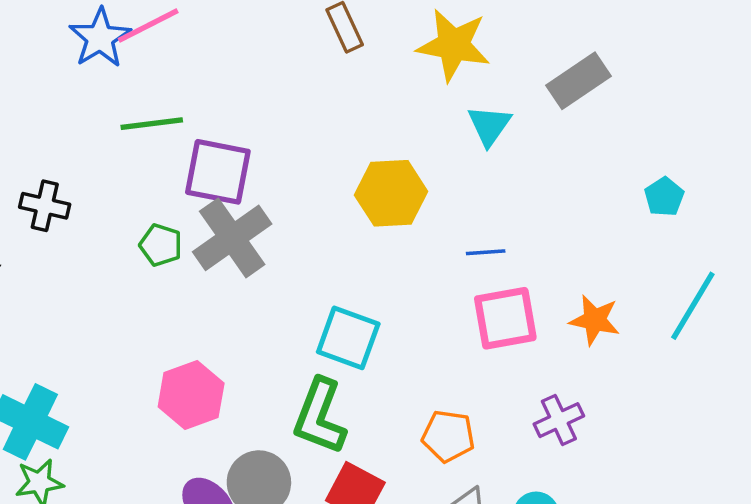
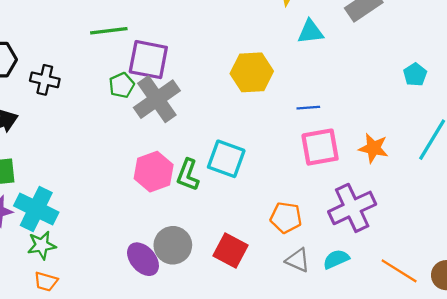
cyan triangle: (489, 125) -> (310, 32), turned 48
green pentagon: (161, 245) -> (122, 85), moved, turned 30
pink hexagon: (191, 395) -> (154, 172), moved
green L-shape: (320, 416) -> (188, 175), moved, size x0.7
purple cross: (559, 420) -> (352, 208), size x1.6

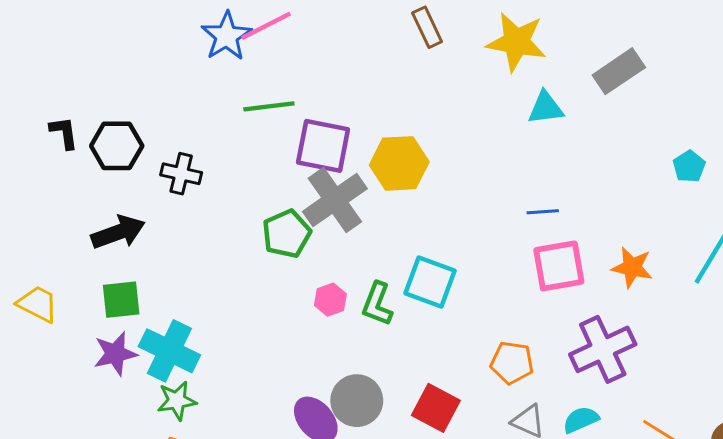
yellow hexagon: (252, 72) -> (399, 163), moved
green pentagon: (122, 85) -> (287, 234), moved, size x1.4
pink hexagon: (154, 172) -> (330, 300), size x0.6

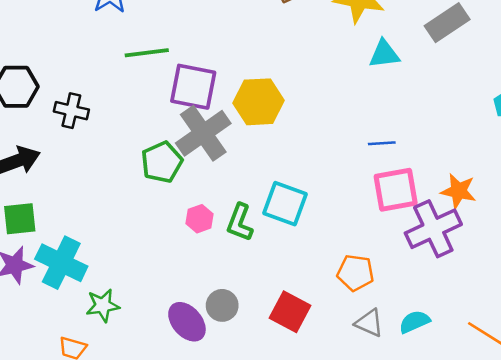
purple cross: (603, 349) -> (433, 229), moved
green star: (177, 401) -> (103, 305), moved
gray circle: (357, 401) -> (222, 305), size x0.7

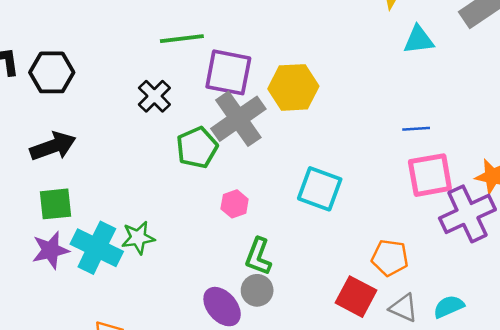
black cross: (71, 111) -> (154, 96), moved, turned 32
green L-shape: (240, 222) -> (258, 256), moved
green star: (103, 305) -> (138, 238), moved
red square: (290, 312) -> (356, 297), moved

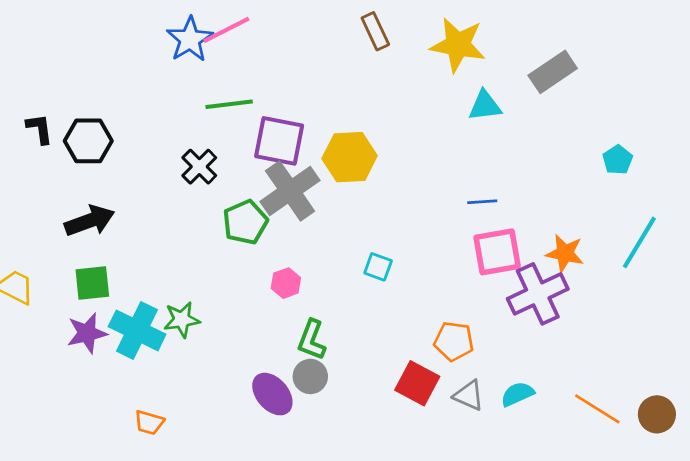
cyan square: (320, 189) -> (378, 267), size x0.6

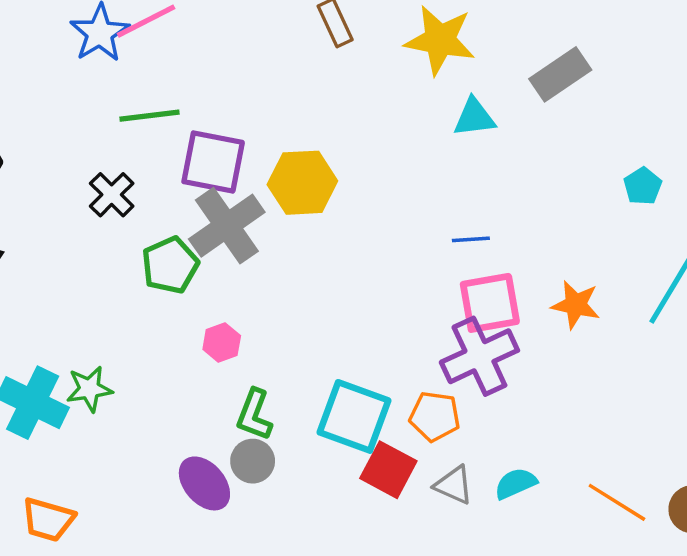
cyan square: (378, 267) -> (354, 416), moved, size x2.0
purple cross: (538, 294) -> (479, 356), moved
orange trapezoid: (149, 422) -> (48, 520), size x1.4

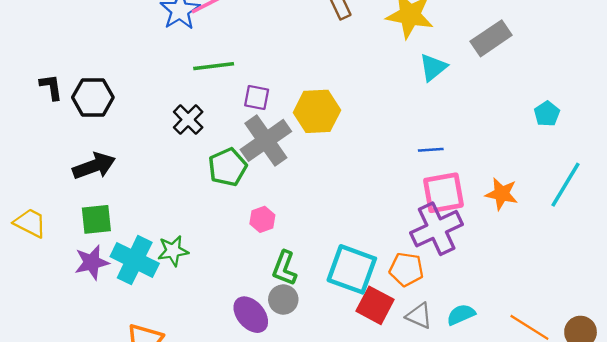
cyan triangle: (474, 117) -> (433, 67), turned -32
purple square: (213, 162) -> (257, 97), size x0.6

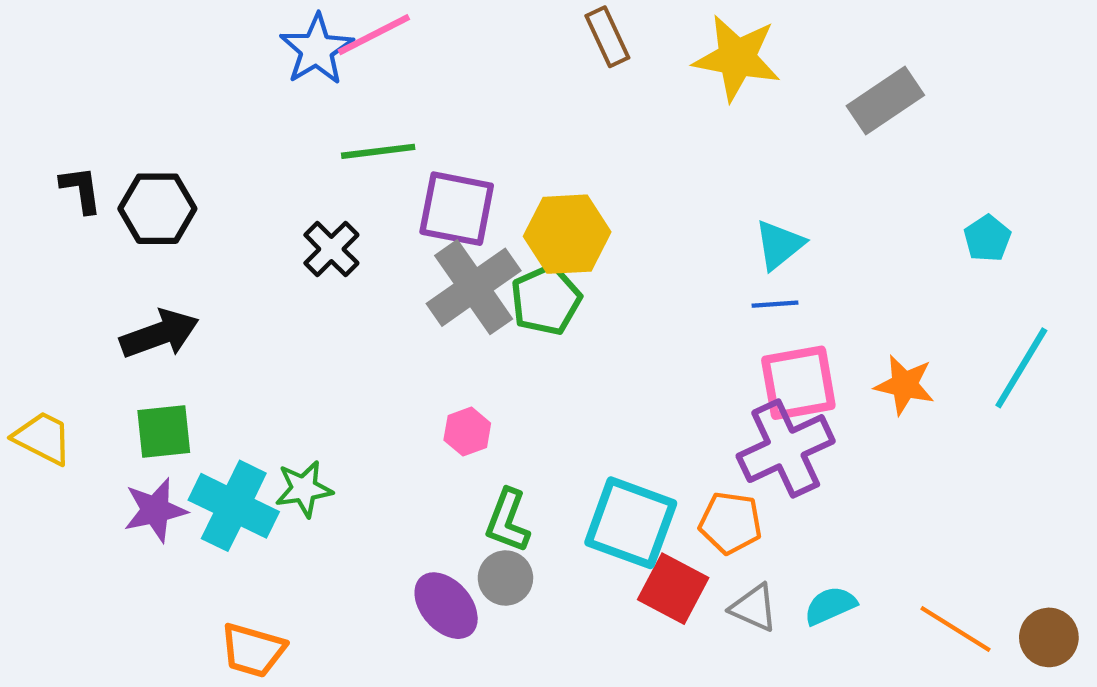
cyan triangle: (433, 67) -> (779, 245), moved
purple square: (257, 97) -> (457, 209), size x1.6
green pentagon: (228, 167) -> (546, 300), moved

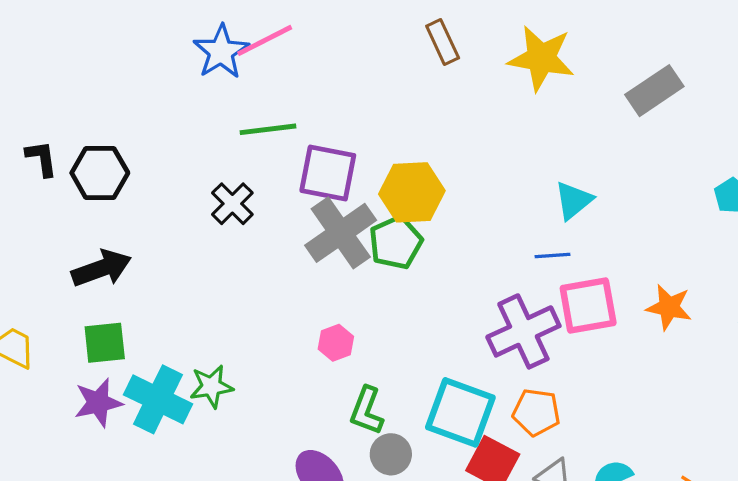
blue line: (775, 304) -> (553, 255), moved
purple cross: (786, 449) -> (523, 331), moved
gray circle: (505, 578) -> (391, 454), moved

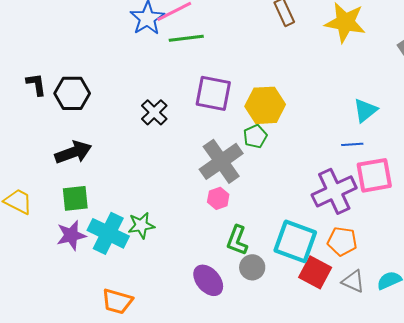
green line: (268, 129) -> (186, 38), moved
gray cross: (341, 233) -> (221, 161), moved
green pentagon: (396, 243) -> (255, 136), size x0.7

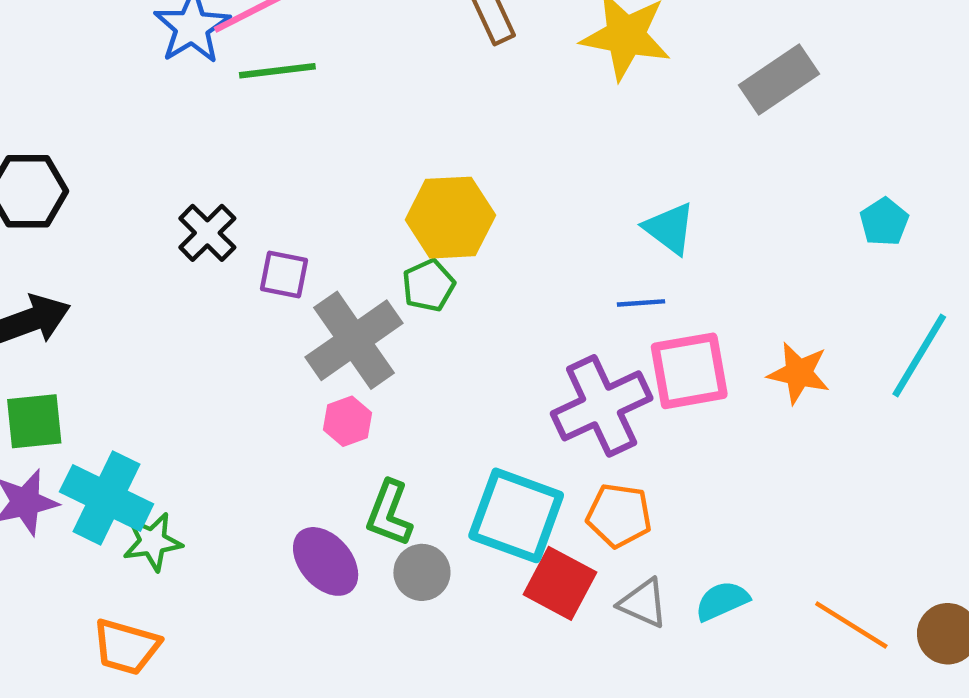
purple square: (213, 93) -> (284, 274), moved, size x0.6
cyan triangle: (365, 110) -> (669, 228), turned -44
green star: (141, 225) -> (153, 542), moved
purple ellipse: (208, 280) -> (326, 561), moved

